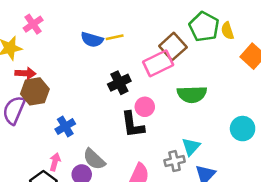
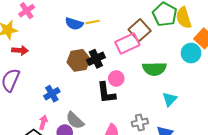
yellow semicircle: (227, 31) -> (184, 18), size x1.5
brown hexagon: (35, 91) -> (79, 60), moved
cyan circle: (243, 129) -> (191, 53), moved
cyan triangle: (191, 147) -> (170, 99), moved

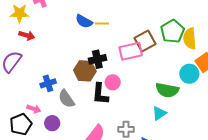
brown hexagon: (79, 60) -> (85, 71), moved
green semicircle: (154, 69) -> (167, 90), moved
gray semicircle: (75, 120) -> (66, 99), moved
pink arrow: (43, 122) -> (34, 109), turned 80

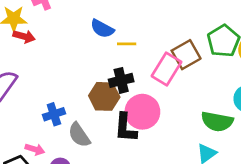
yellow line: (102, 24) -> (127, 44), moved
red arrow: (27, 35) -> (24, 36), moved
pink rectangle: (131, 51) -> (167, 69), turned -45
pink circle: (113, 82) -> (142, 112), size x1.6

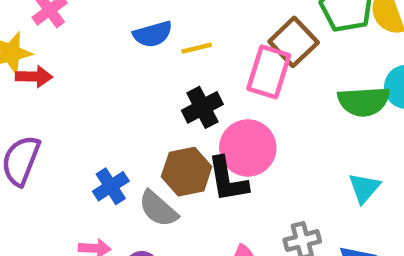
blue semicircle: (102, 29) -> (153, 34), turned -30
brown hexagon: (104, 96) -> (187, 172), moved
green semicircle: (217, 122) -> (364, 101), moved

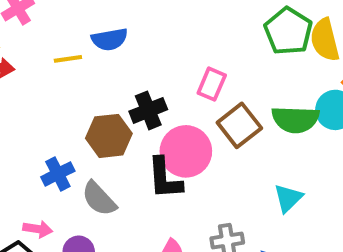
brown square: (294, 42) -> (239, 125), moved
yellow line: (197, 48) -> (68, 59), moved
pink rectangle: (269, 72) -> (212, 84), size x0.7
brown hexagon: (187, 172) -> (109, 136), moved

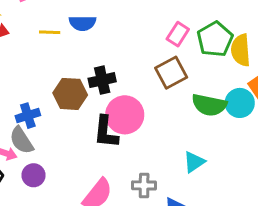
pink rectangle: (212, 84) -> (178, 34), moved
brown square: (239, 125) -> (171, 73), moved
gray semicircle: (99, 199) -> (22, 140), moved

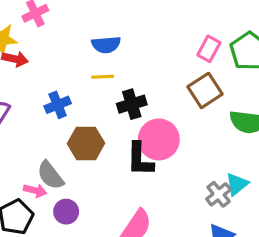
yellow line: (50, 32) -> (103, 77), moved
brown hexagon: (70, 94) -> (86, 143), moved
blue cross: (28, 116) -> (58, 105), moved
gray cross: (144, 185) -> (219, 194), moved, turned -35

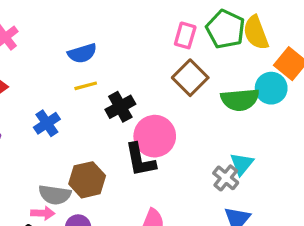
brown hexagon: (86, 143) -> (87, 180), moved
gray semicircle: (50, 175) -> (55, 195), turned -32

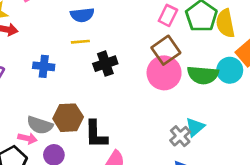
blue cross: (47, 123) -> (44, 66), turned 30
pink circle: (155, 136) -> (164, 73), moved
black L-shape: (140, 160) -> (96, 134), moved

